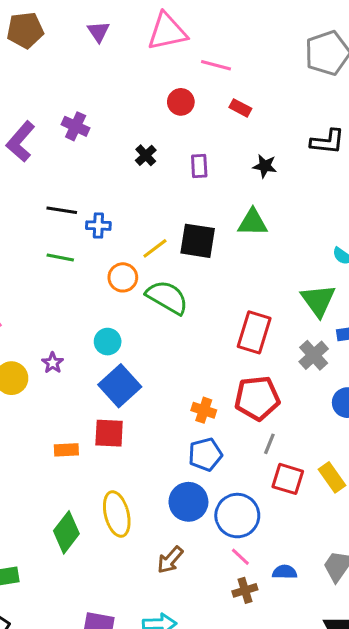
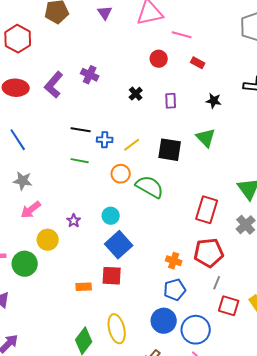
green triangle: (253, 222) -> (206, 138), turned 45
yellow line: (155, 248) -> (132, 145), moved
purple star: (53, 363) -> (74, 221), moved

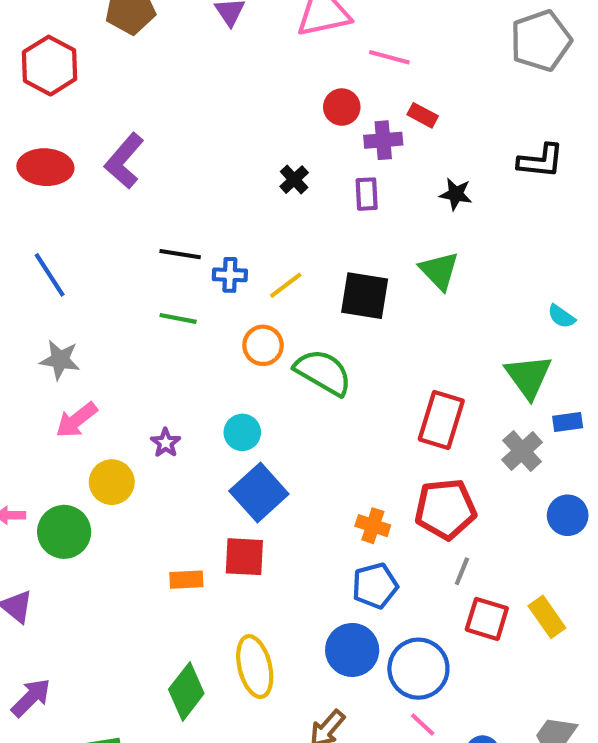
purple cross: (90, 75) -> (383, 140), moved, turned -30

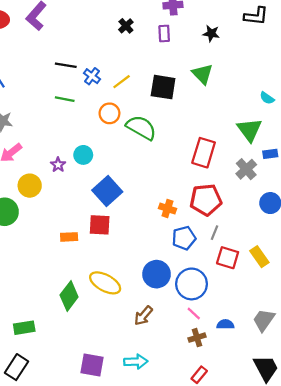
blue cross: (230, 275) -> (92, 76), turned 35
cyan circle: (242, 432) -> (83, 155), moved
blue pentagon: (375, 586) -> (184, 238), moved
yellow ellipse: (255, 667) -> (105, 283), turned -48

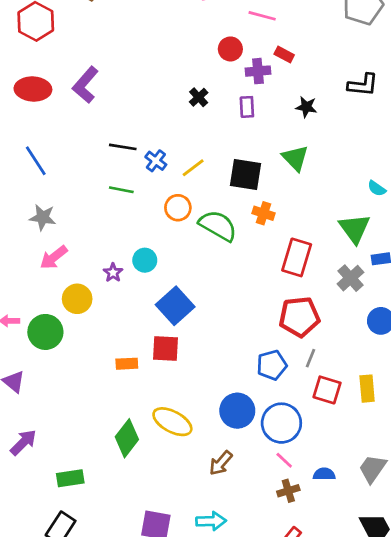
orange cross: (167, 209) -> (263, 213), moved
yellow rectangle: (259, 257) -> (367, 389), turned 30

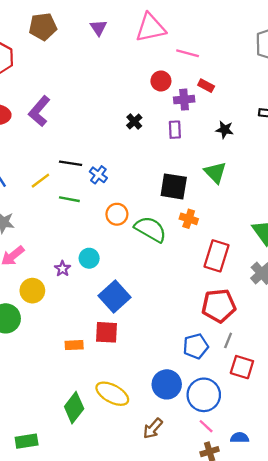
yellow line: (193, 168) -> (40, 181), moved

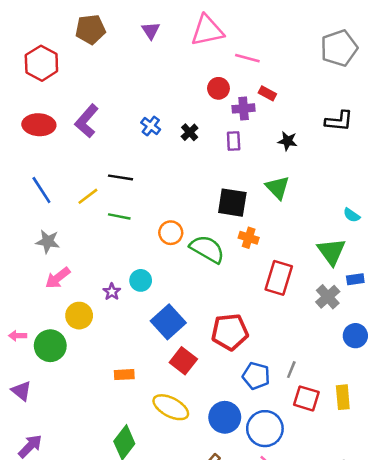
blue cross: (98, 175) -> (151, 126), moved
red pentagon: (219, 306) -> (230, 332), moved
red square: (106, 332) -> (183, 361), moved, turned 35
blue pentagon: (196, 346) -> (256, 376), turned 30
yellow ellipse: (112, 394) -> (171, 407), moved

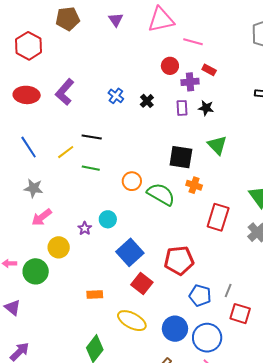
black star: (288, 141) -> (206, 108), moved

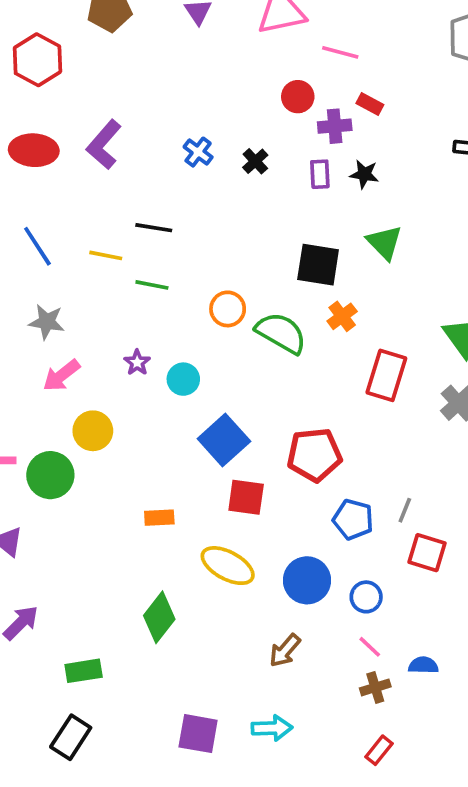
yellow line: (66, 152) -> (106, 255), turned 48
orange cross: (194, 185) -> (342, 316), turned 35
purple star: (85, 228) -> (137, 362), moved
red square: (142, 283) -> (246, 497), turned -30
blue circle: (207, 338) -> (366, 597), size x0.6

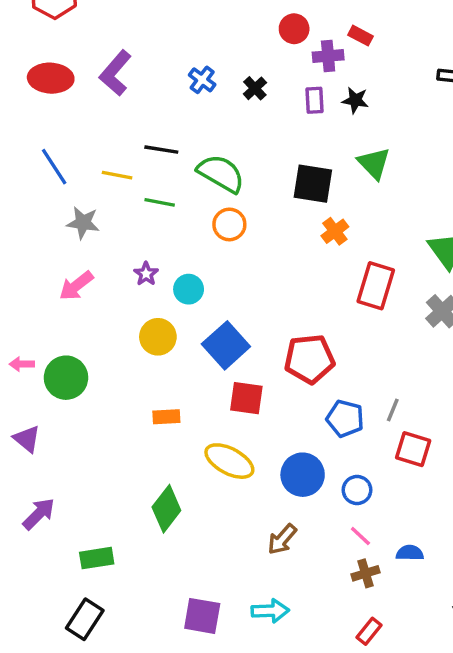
gray star: (47, 322) -> (83, 223), moved
green semicircle: (281, 333) -> (221, 173), moved
yellow circle: (93, 431) -> (158, 337), moved

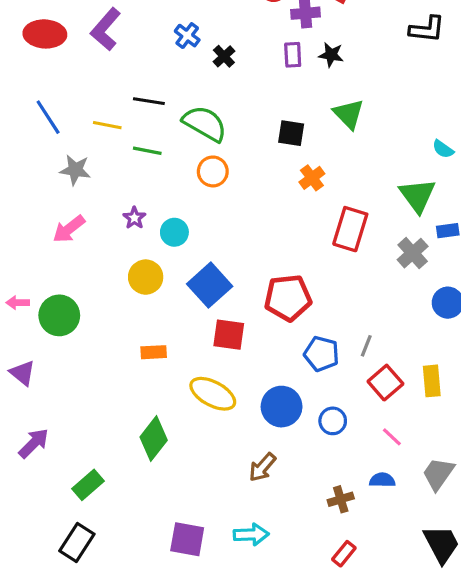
black cross: (255, 88) -> (224, 56), moved
black square: (313, 184) -> (291, 133), size x0.7
red square: (413, 449) -> (385, 383), turned 32
pink line: (360, 536) -> (392, 437), moved
green rectangle: (97, 558) -> (88, 485), turned -32

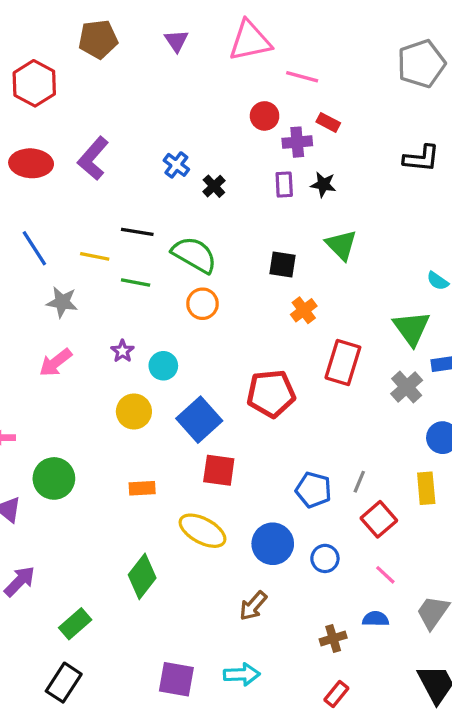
red pentagon: (288, 298) -> (271, 394), moved
green circle: (59, 315) -> (54, 478), moved
yellow rectangle: (432, 381) -> (426, 488), moved

